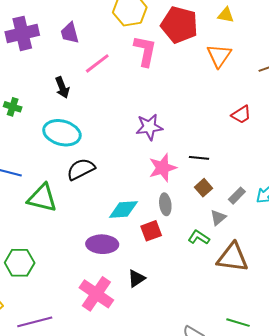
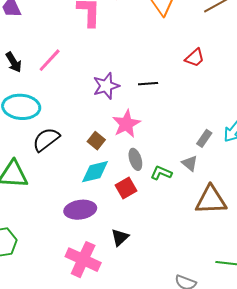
pink line: (97, 63) -> (50, 60), moved
black line: (199, 158) -> (148, 84), moved
brown square: (204, 188) -> (96, 141), moved
gray triangle: (218, 218) -> (190, 163), turned -30
green L-shape: (199, 237) -> (161, 173), moved

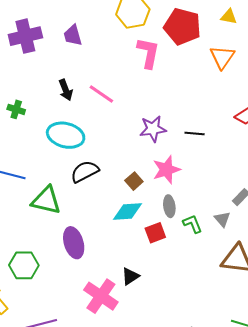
pink line: (50, 60) -> (101, 94), turned 72
green L-shape: (161, 173) -> (193, 224), turned 35
purple ellipse: (80, 210) -> (74, 243), moved, turned 72
black triangle: (120, 237) -> (130, 276), moved

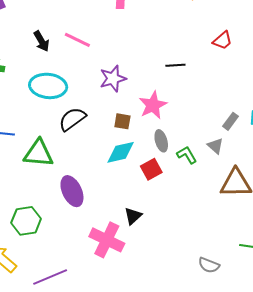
purple star: (153, 129) -> (113, 79), moved
brown square: (134, 181) -> (122, 121), turned -30

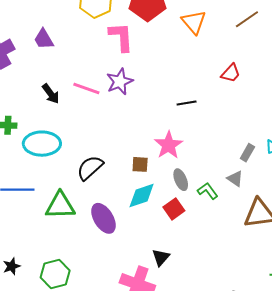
purple star: (113, 79) -> (120, 82), moved
cyan ellipse: (48, 86) -> (42, 144), moved
purple ellipse: (72, 191) -> (103, 218), moved

